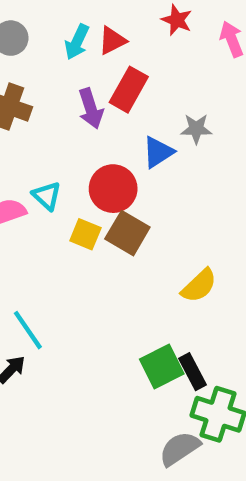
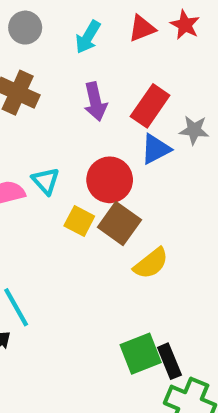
red triangle: (112, 41) -> (142, 28), moved
red rectangle: (129, 90) -> (150, 106), moved
yellow semicircle: (199, 286) -> (151, 263), moved

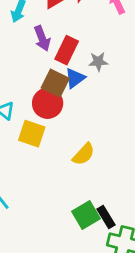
purple arrow: (95, 102) -> (42, 38), moved
yellow square: (79, 221) -> (32, 134), size x1.4
brown square: (119, 224) -> (55, 83), moved

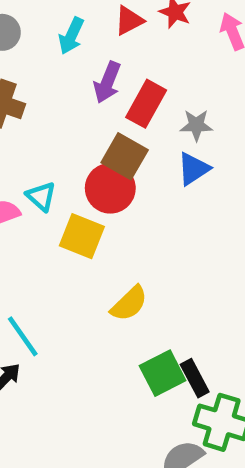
purple arrow: (42, 38) -> (107, 82), turned 40
blue triangle: (75, 78) -> (193, 169), moved
yellow semicircle: (84, 154) -> (129, 304), moved

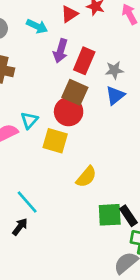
cyan arrow: (71, 36) -> (37, 26), turned -84
cyan triangle: (41, 196) -> (29, 120), turned 36
green square: (163, 373) -> (110, 215), turned 30

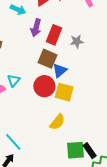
blue triangle: (115, 95) -> (60, 70), moved
red circle: (69, 112) -> (44, 86), moved
yellow square: (55, 141) -> (64, 92), moved

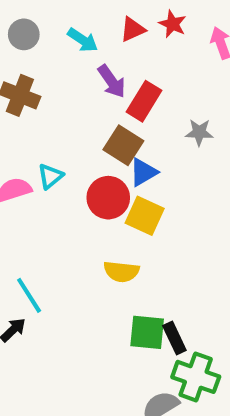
purple arrow: (36, 28) -> (112, 81), turned -60
gray star: (77, 41) -> (199, 132), moved
yellow semicircle: (57, 122) -> (121, 272), turned 48

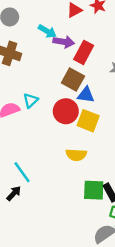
cyan arrow: (83, 40) -> (47, 31), moved
purple arrow: (112, 81) -> (64, 42), turned -42
blue triangle: (143, 172) -> (86, 95), turned 42

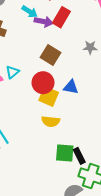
red rectangle: (84, 52) -> (61, 17), moved
blue triangle: (86, 95) -> (71, 87), moved
yellow square: (88, 121) -> (49, 96), moved

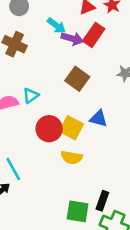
red circle: (43, 83) -> (49, 129), moved
green square: (65, 153) -> (78, 211), moved
black rectangle: (79, 156) -> (102, 201), turned 42

